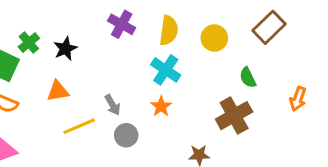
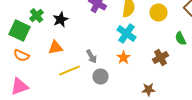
brown cross: (234, 116) -> (160, 58), moved, size x0.7

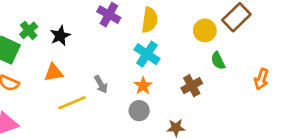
yellow circle: (158, 12) -> (205, 30), moved
gray circle: (100, 76) -> (139, 111), moved

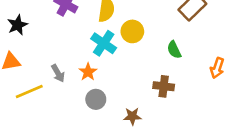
yellow circle: (205, 30) -> (132, 31), moved
orange star: (143, 86) -> (88, 72), moved
brown cross: (192, 86) -> (164, 86), moved, turned 36

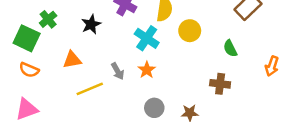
black star: (17, 25) -> (91, 24), moved
cyan cross: (104, 43) -> (147, 38), moved
gray circle: (96, 99) -> (154, 108), moved

